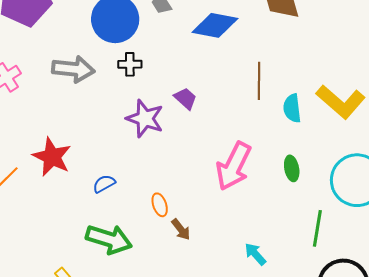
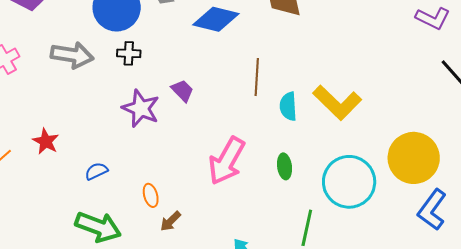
red star: (52, 157) -> (46, 141), size x0.7
brown arrow: (181, 229) -> (171, 221), turned 80

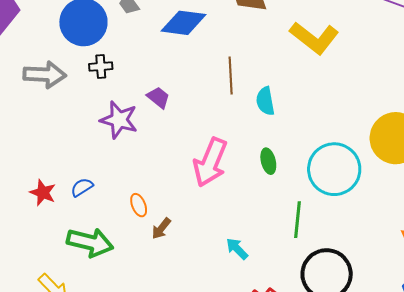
yellow L-shape: (337, 103) -> (314, 38), moved
red star: (46, 141) -> (43, 193), moved

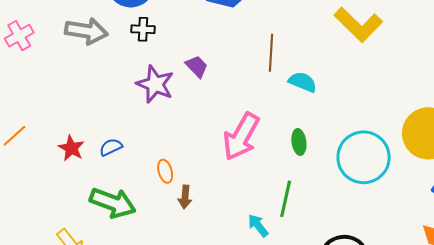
cyan semicircle: (265, 101) -> (303, 82), turned 116
green line: (297, 220) -> (286, 199), moved
brown arrow: (161, 228) -> (185, 197), turned -40

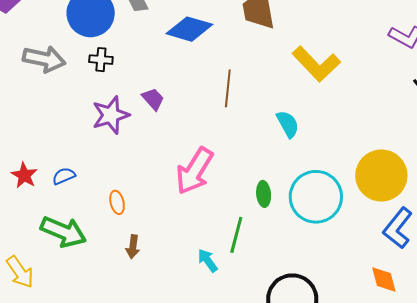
cyan semicircle: (303, 82) -> (288, 124), moved, turned 36
purple star: (155, 84) -> (111, 115), turned 30
green ellipse: (299, 142) -> (264, 194), moved
brown arrow: (185, 197) -> (133, 247), moved

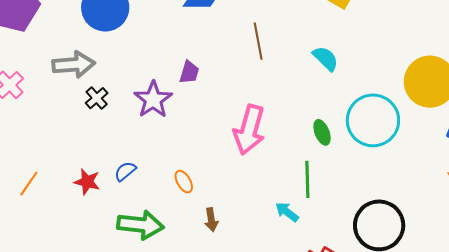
black cross: (101, 60) -> (97, 98), moved, turned -30
purple trapezoid: (153, 99) -> (189, 72), turned 75

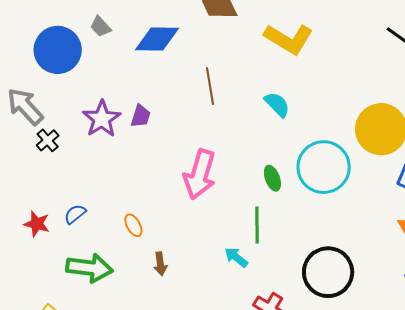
gray arrow: (74, 64) -> (25, 106), turned -129
purple star: (153, 100) -> (102, 119), moved

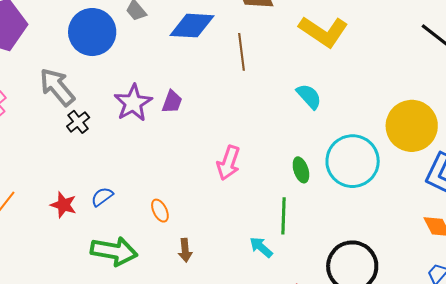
brown line: (210, 86) -> (241, 52), moved
pink arrow: (200, 174) -> (228, 163), size x0.7

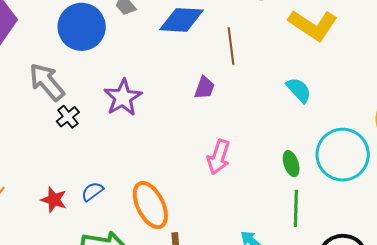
purple trapezoid: (172, 102) -> (204, 88), moved
orange ellipse: (160, 211) -> (150, 205), size x2.0
green line: (283, 216) -> (296, 208), moved

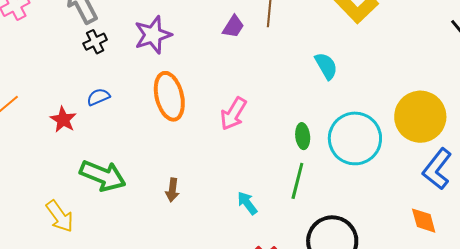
purple trapezoid: (204, 88) -> (233, 27), moved
blue semicircle: (92, 191) -> (98, 97), moved
orange ellipse: (150, 205) -> (169, 96), moved

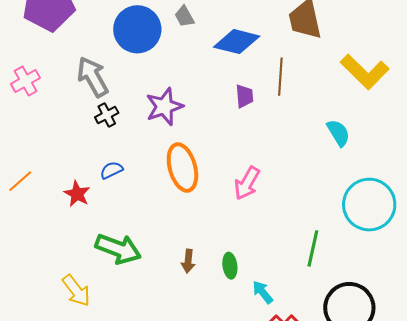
purple trapezoid: (233, 27) -> (244, 96), turned -35
green ellipse: (303, 136) -> (230, 266), moved
cyan arrow: (247, 203) -> (263, 292), moved

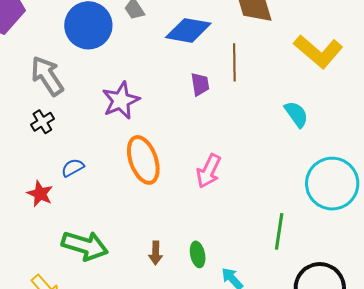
black cross: (107, 115) -> (42, 122), moved

